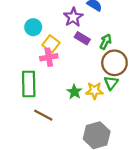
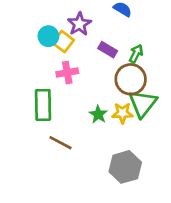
purple star: (73, 17) -> (79, 24), moved
yellow square: (51, 44) -> (63, 42), moved
brown circle: (114, 63) -> (131, 79), moved
green triangle: (111, 83) -> (143, 104), size x1.6

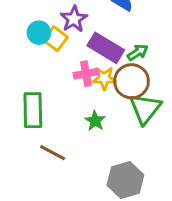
purple rectangle: (108, 50) -> (106, 48), size x1.6
green arrow: (136, 54) -> (138, 52), turned 30
pink cross: (67, 73) -> (86, 74), moved
yellow star: (123, 113) -> (104, 78), moved

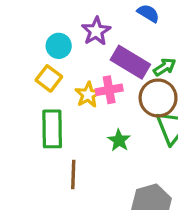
yellow square: (56, 39) -> (49, 78), moved
yellow star: (104, 78) -> (88, 95), moved, turned -30
brown line: (53, 153) -> (73, 175), turned 64

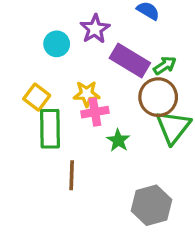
yellow square: (49, 78) -> (37, 97), moved
pink cross: (109, 90) -> (95, 112), moved
yellow star: (88, 95) -> (87, 94), turned 30

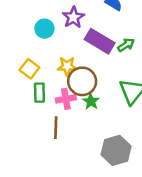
brown circle: (158, 97) -> (82, 81), moved
pink cross: (95, 112) -> (66, 99), moved
green rectangle: (50, 129) -> (39, 93), size x0.7

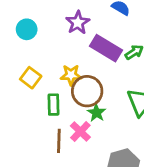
cyan circle: (44, 29) -> (27, 29), moved
green rectangle: (39, 93) -> (54, 105), moved
pink cross: (66, 99) -> (80, 131), moved, turned -36

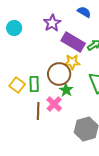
yellow star: (71, 75) -> (72, 62), moved
yellow square: (31, 78) -> (17, 85), moved

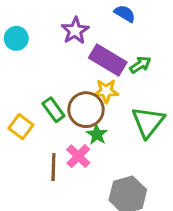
green rectangle: (34, 84) -> (53, 110), moved, turned -35

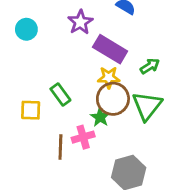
green arrow: (140, 65) -> (150, 66), moved
brown circle: (86, 110) -> (113, 99), moved
yellow square: (21, 127) -> (31, 110), turned -35
pink cross: (78, 156) -> (83, 137), turned 30

